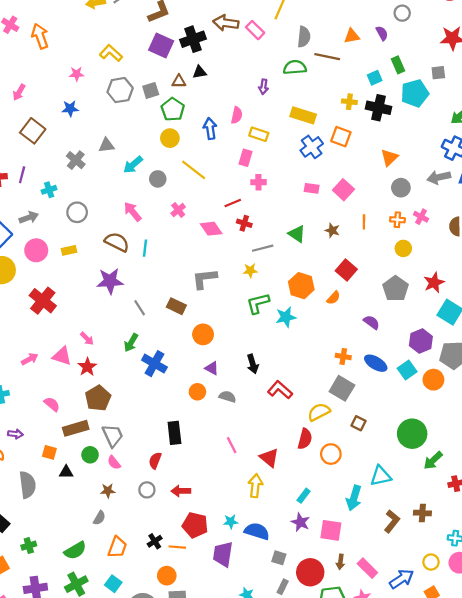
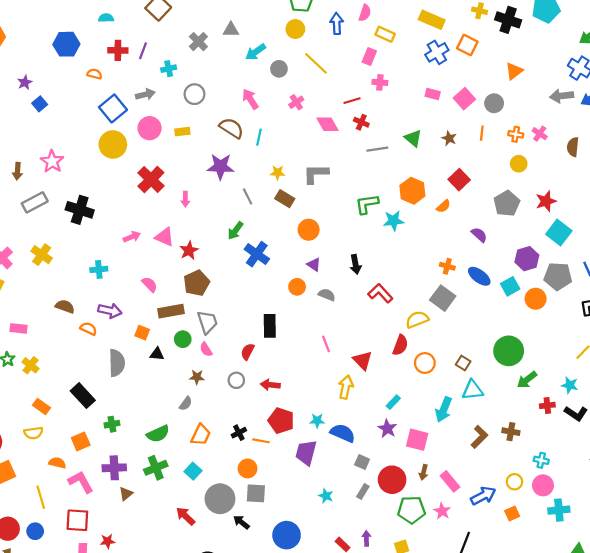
gray circle: (401, 188) -> (494, 103), moved
yellow star: (250, 270) -> (278, 173), moved
pink arrow: (87, 339) -> (185, 199), moved, turned 40
brown square: (358, 423) -> (463, 363), moved
purple arrow: (15, 434) -> (110, 311), size x1.5

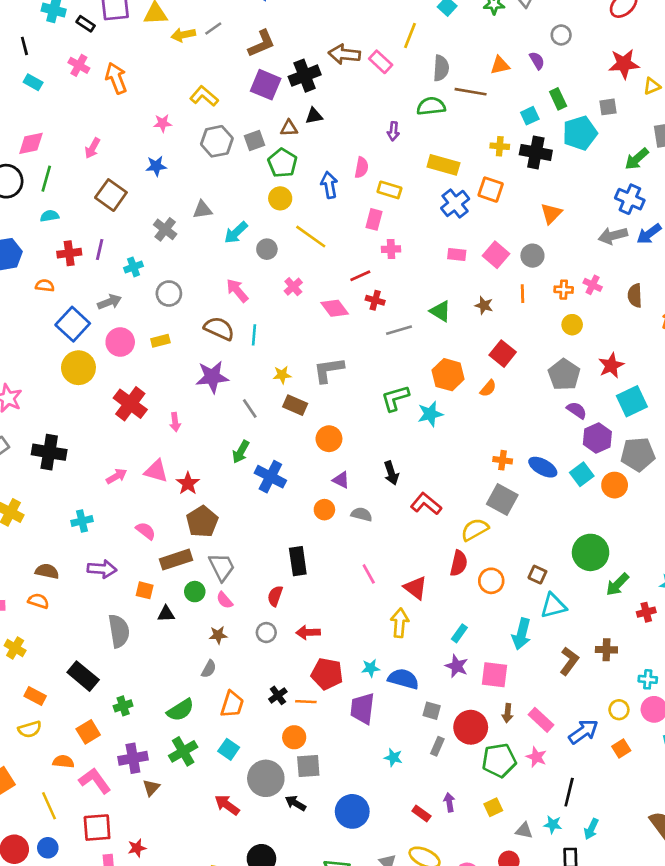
cyan square: (559, 233) -> (632, 401), turned 35
purple semicircle: (479, 235) -> (577, 410), moved
orange semicircle: (88, 329) -> (38, 601), moved

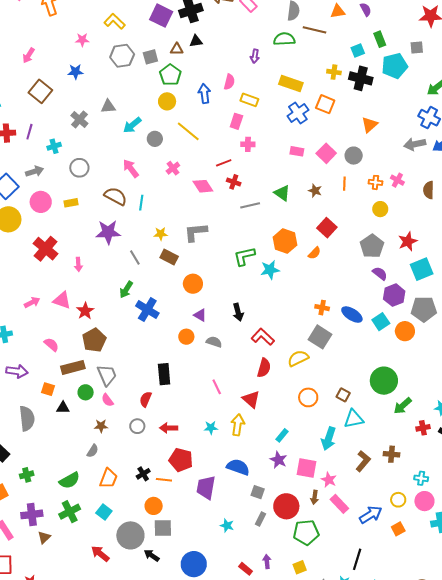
red semicircle: (459, 563) -> (264, 368), moved
cyan star: (371, 668) -> (211, 428), moved
pink star: (536, 757) -> (329, 480), moved

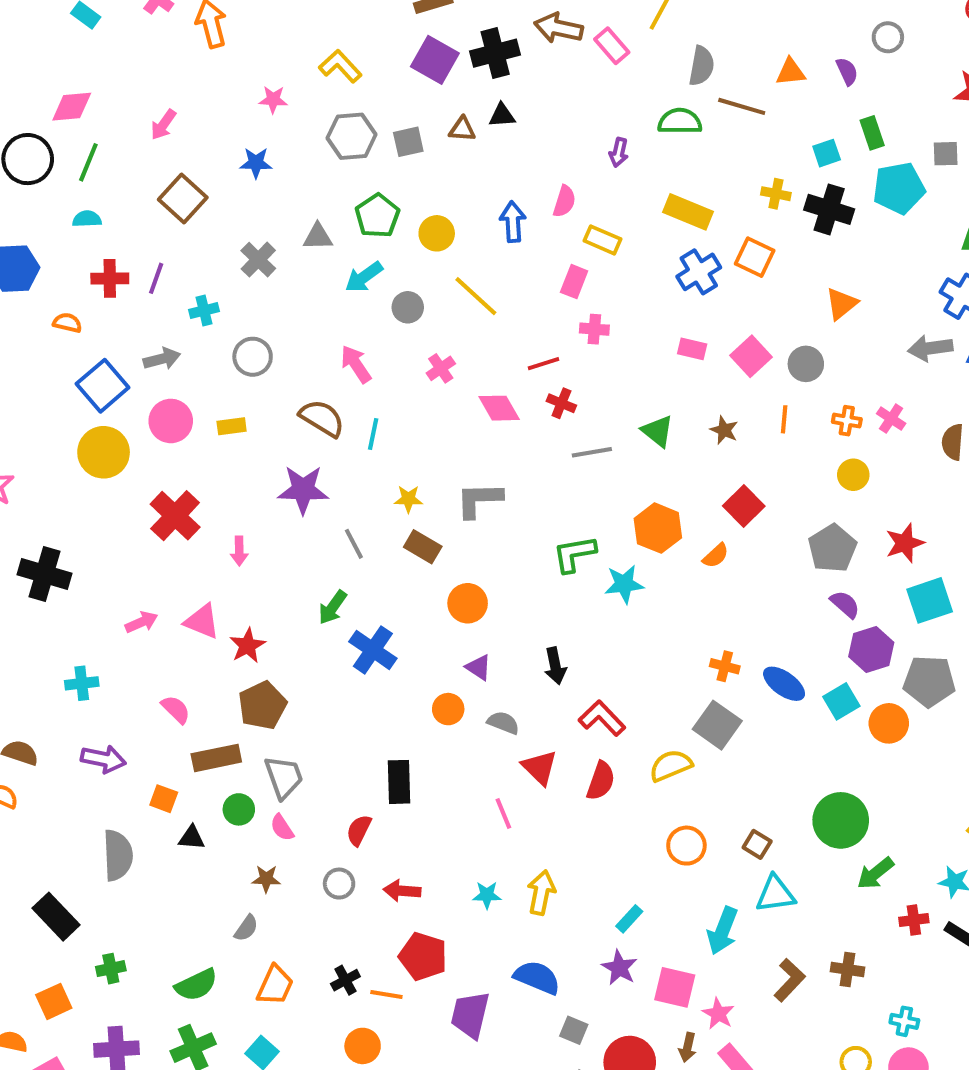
green pentagon: (170, 75) -> (377, 216), moved
red triangle: (251, 399) -> (540, 767), moved

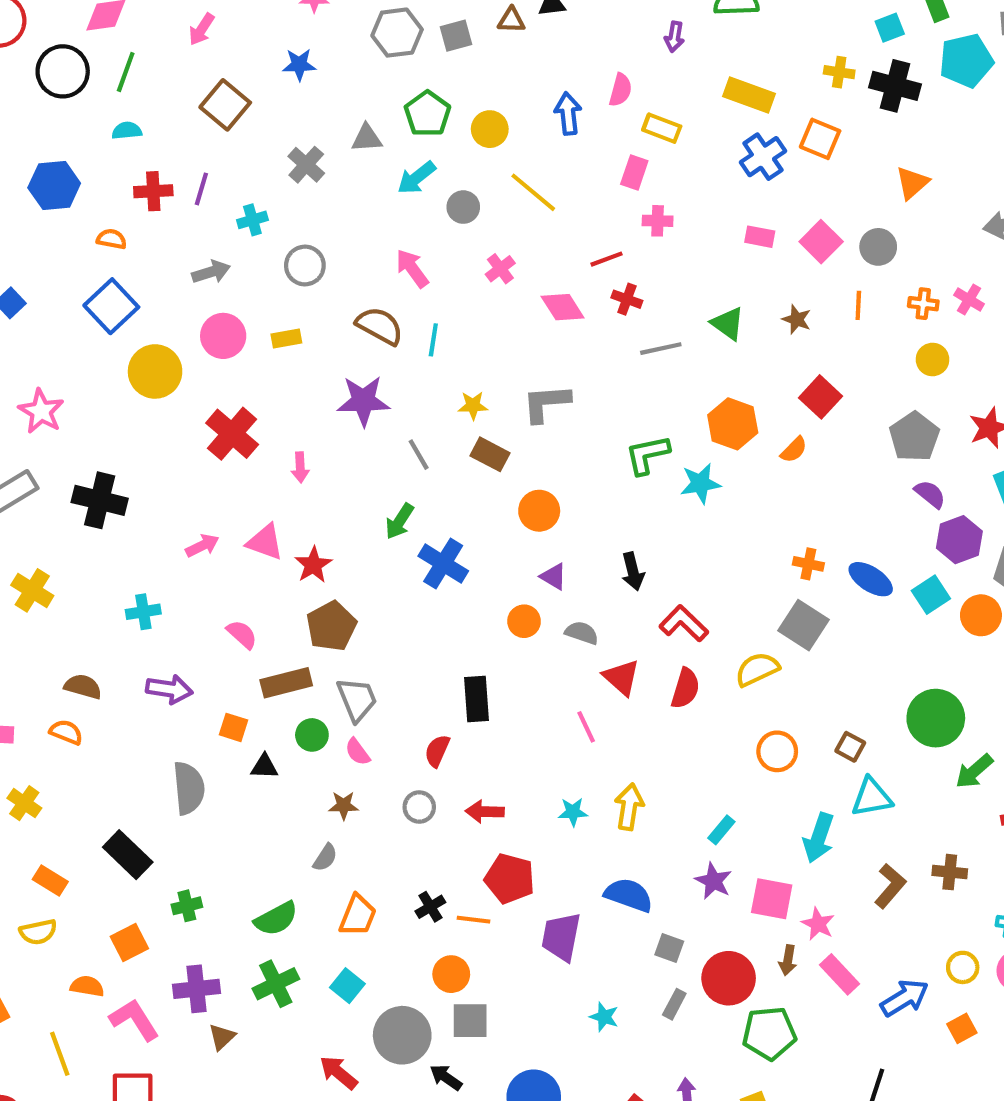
blue square: (103, 386) -> (111, 306), moved

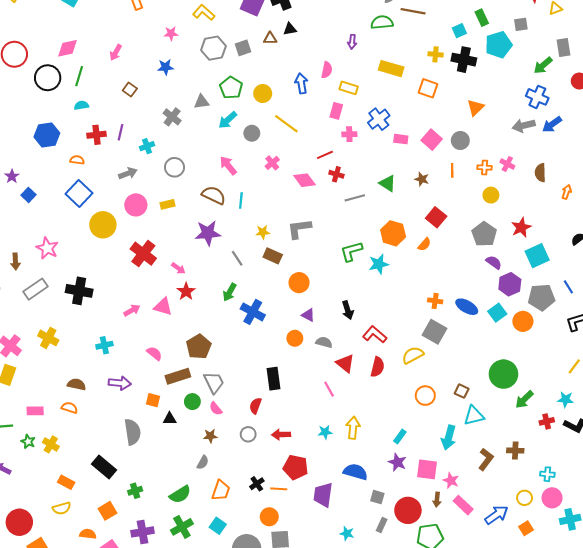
brown square: (225, 105) -> (130, 89), size x0.6
blue cross: (763, 157) -> (379, 119), moved
pink arrow: (300, 467) -> (178, 268), turned -48
red star: (313, 565) -> (186, 291), moved

